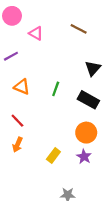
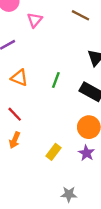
pink triangle: (36, 33) -> (35, 20), turned 40

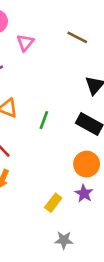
green line: (56, 80) -> (44, 120), moved
yellow rectangle: (53, 152) -> (53, 203), moved

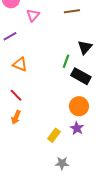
brown line: (77, 37) -> (72, 11), turned -35
green line: (44, 120) -> (66, 61), moved

